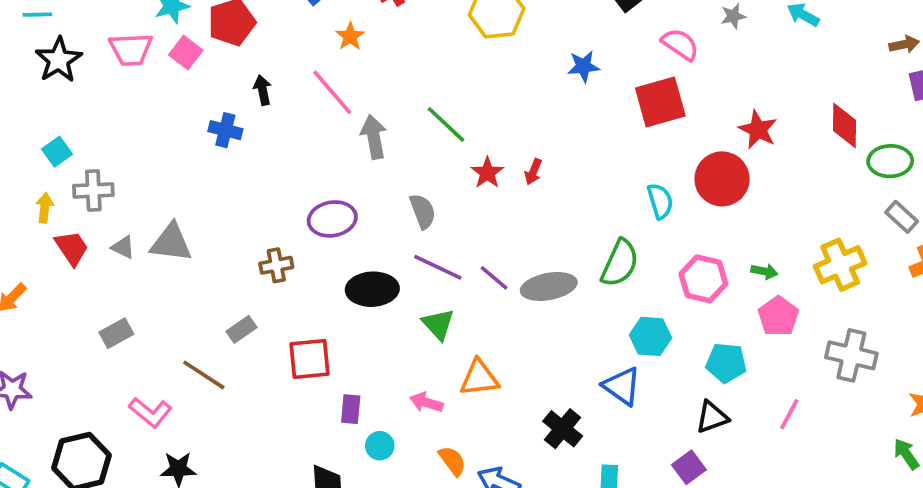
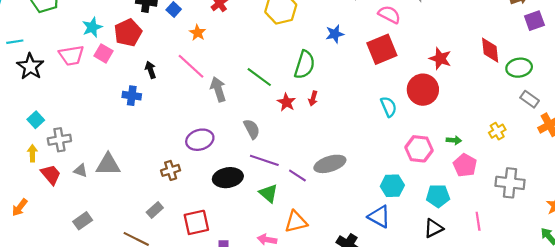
green semicircle: (620, 263) -> (305, 65), moved
yellow cross: (840, 265) -> (497, 131), size x0.6
purple line: (494, 278) -> (297, 176), moved
pink line: (789, 414) -> (478, 221), turned -30

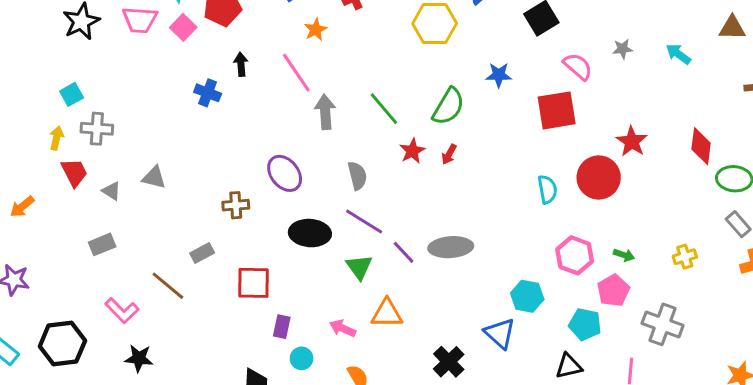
purple ellipse: (200, 140) -> (285, 173), turned 55
gray triangle: (108, 165) -> (154, 177), size x0.7
pink pentagon: (465, 165) -> (613, 290), moved
gray triangle: (81, 171) -> (111, 191), moved
gray cross: (510, 183) -> (663, 324), moved

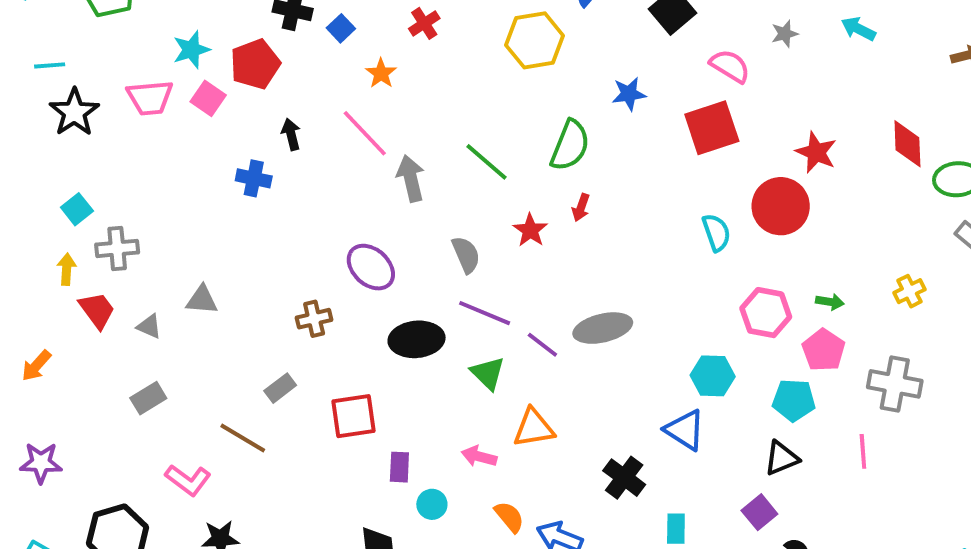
red star: (412, 151) -> (530, 230), moved

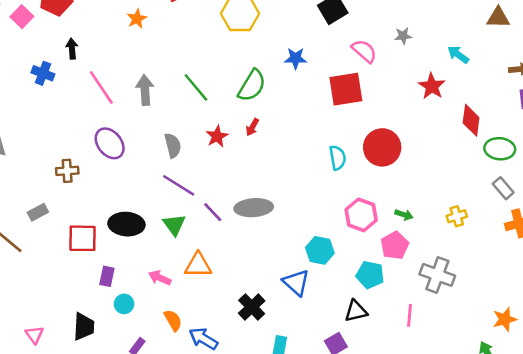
cyan arrow: (858, 29) -> (458, 55), moved
pink line: (365, 133) -> (101, 88), moved
red star: (816, 152) -> (432, 86), moved
black ellipse: (417, 339) -> (126, 224), moved

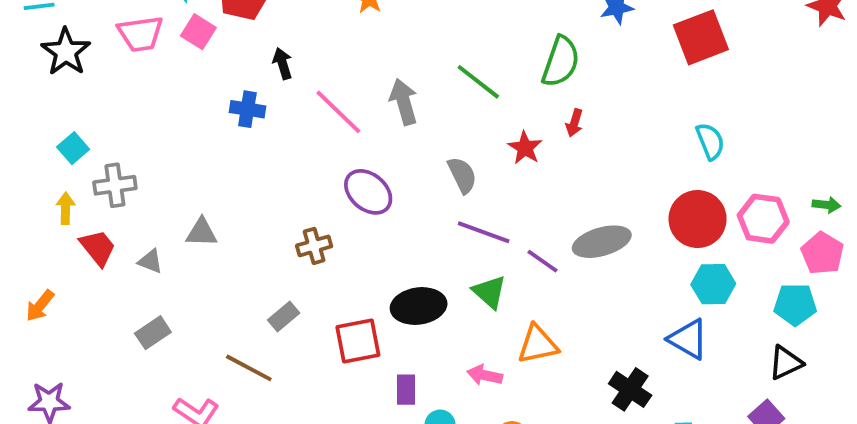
red circle: (382, 147) -> (698, 219), moved

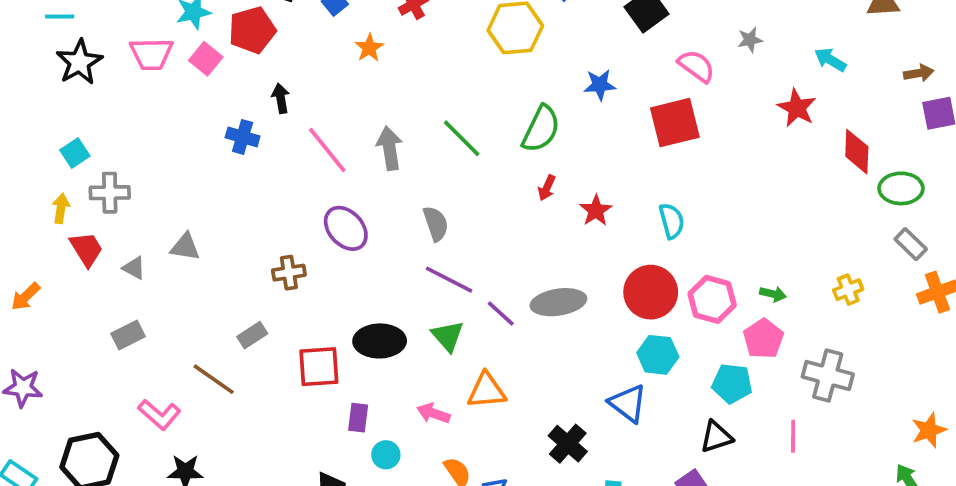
red star: (525, 148) -> (596, 210), moved

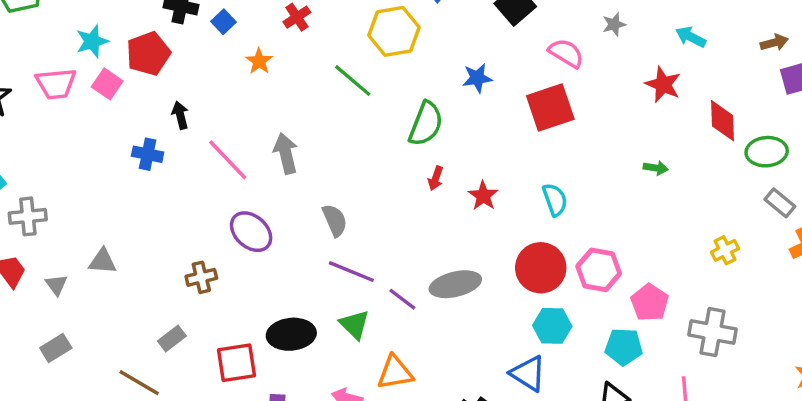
green line: (462, 138) -> (353, 81), moved
gray triangle: (134, 268) -> (56, 285), turned 30
green arrow: (773, 294) -> (656, 168), moved

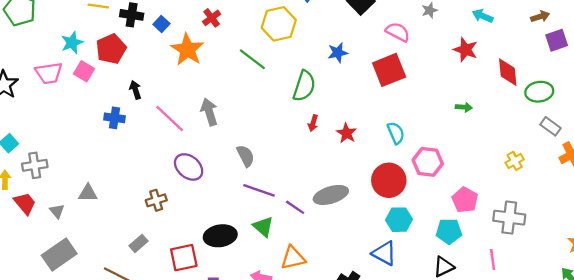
orange star: (259, 61) -> (187, 50), size x1.8
pink hexagon: (599, 270) -> (428, 162), moved
gray rectangle: (56, 348) -> (59, 254), size x1.6

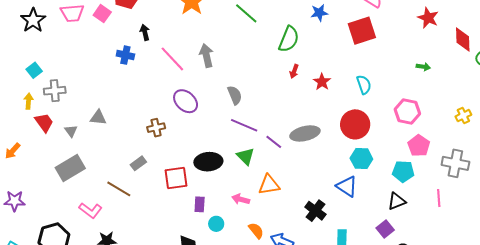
pink hexagon: (428, 162) -> (407, 111), moved

